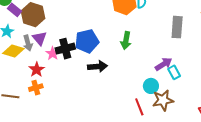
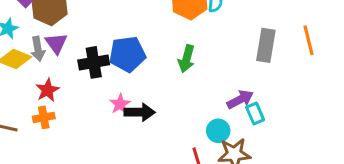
pink star: (53, 53) -> (120, 104), moved
black arrow: (98, 66) -> (140, 112), moved

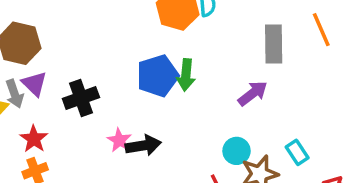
blue pentagon: (127, 54) -> (158, 76), moved
purple arrow: (240, 99) -> (253, 93), moved
cyan rectangle: (255, 113) -> (297, 152), moved

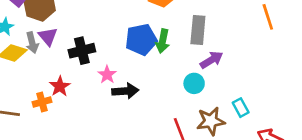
gray rectangle: (274, 44) -> (198, 30), moved
red star: (34, 139) -> (60, 86), moved
pink star: (119, 140) -> (107, 75), moved
cyan circle: (237, 151) -> (194, 83), moved

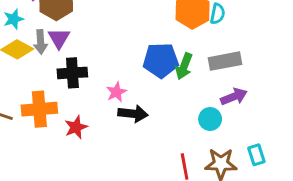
gray rectangle: (198, 30) -> (225, 61), turned 64
black cross: (82, 51) -> (72, 73), moved
red star: (60, 86) -> (76, 127), moved
orange cross: (42, 102) -> (39, 109), size x1.6

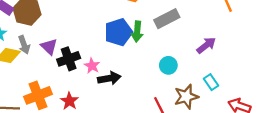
purple triangle: (59, 38) -> (49, 47), moved
black cross: (72, 73) -> (69, 59), moved
purple arrow: (234, 97) -> (206, 45), moved

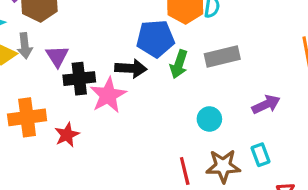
blue pentagon: (118, 32) -> (155, 39), moved
pink star: (92, 66) -> (108, 95), size x1.6
black arrow: (109, 78) -> (131, 68), moved

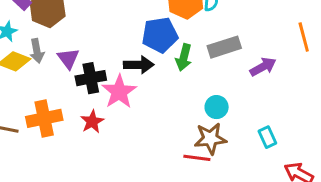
purple arrow: (266, 104) -> (263, 67), moved
red star: (67, 135) -> (92, 122), moved
brown star: (223, 166) -> (210, 138), moved
red line: (185, 171) -> (197, 158), turned -65

